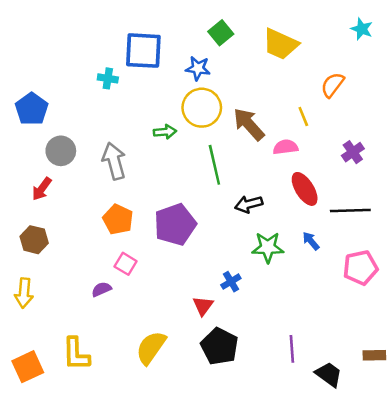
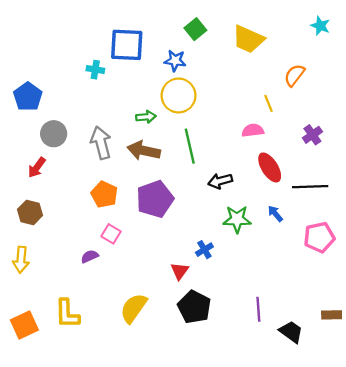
brown arrow: (249, 124) -> (144, 151), moved, turned -36

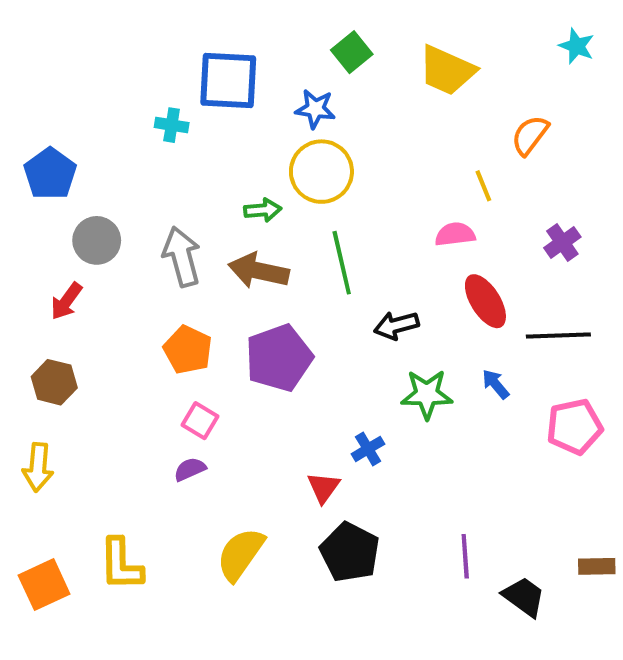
purple semicircle: (90, 256) -> (190, 469), moved

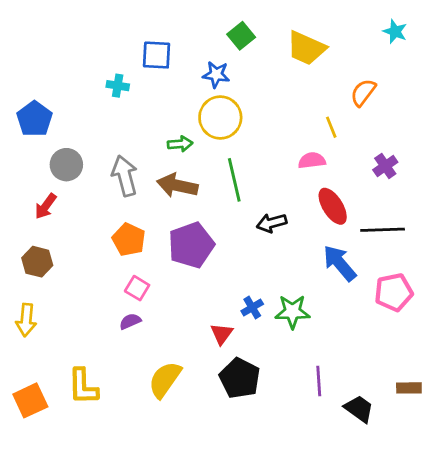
blue square: (228, 80) -> (157, 55), size x0.7
blue arrow: (496, 384) -> (340, 263), size x1.8
green star: (427, 394) -> (292, 312), moved

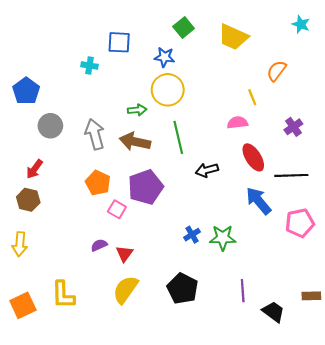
red arrow: (46, 206) -> (35, 169), moved
pink square: (137, 288) -> (117, 209), moved
red triangle: (222, 334) -> (124, 254), moved

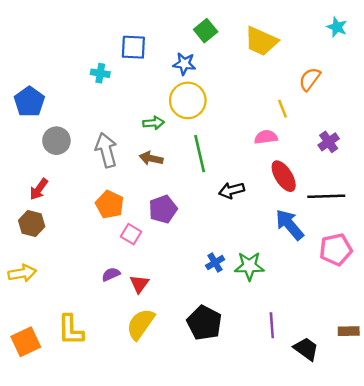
brown arrow: (135, 142) -> (151, 158), size x0.7
purple pentagon: (145, 187) -> (163, 209), size x0.7
yellow arrow: (20, 244) -> (22, 273), turned -105

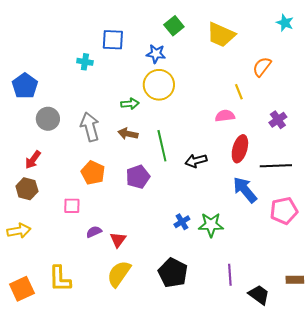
green line: (200, 154) -> (162, 146), moved
red ellipse: (284, 176) -> (240, 149), turned 48
pink square: (131, 234) -> (72, 206), moved, turned -30

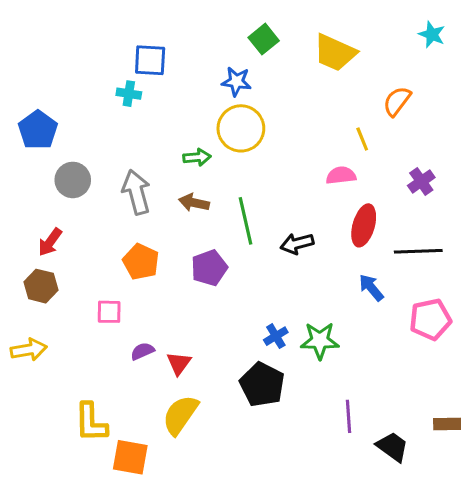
blue square: (113, 40) -> (150, 60), moved
blue arrow: (245, 190) -> (371, 288), size x0.7
black pentagon: (173, 273) -> (262, 385), moved
orange square: (22, 289) -> (130, 457), moved, turned 35

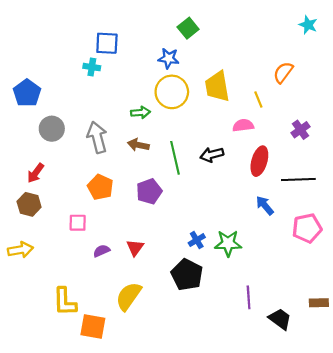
yellow trapezoid: (335, 53) -> (217, 86), moved, turned 56
black arrow: (297, 244) -> (212, 155), moved
red triangle: (179, 363) -> (135, 248), moved

